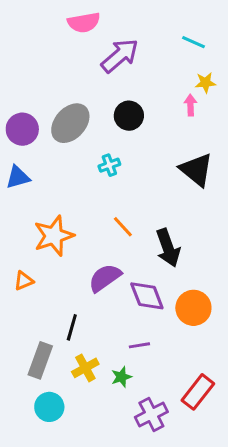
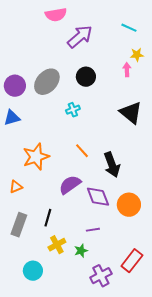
gray rectangle: (40, 360) -> (19, 225), moved

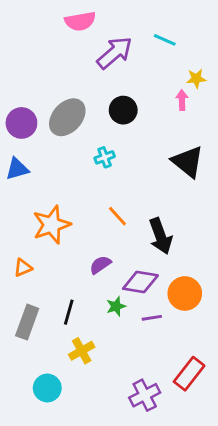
cyan line: (129, 28) -> (165, 40), moved
purple semicircle: (70, 185) -> (100, 265), size x0.7
purple diamond: (98, 197) -> (140, 282), turned -60
purple line: (93, 230) -> (152, 318), moved
green star: (81, 251) -> (116, 306), moved

